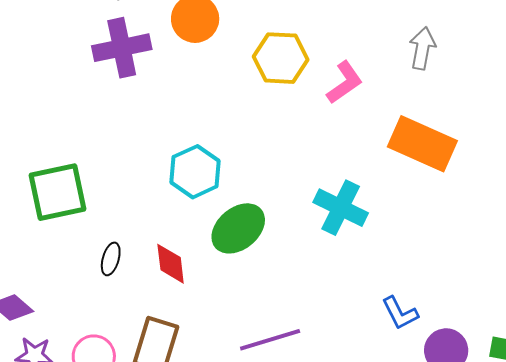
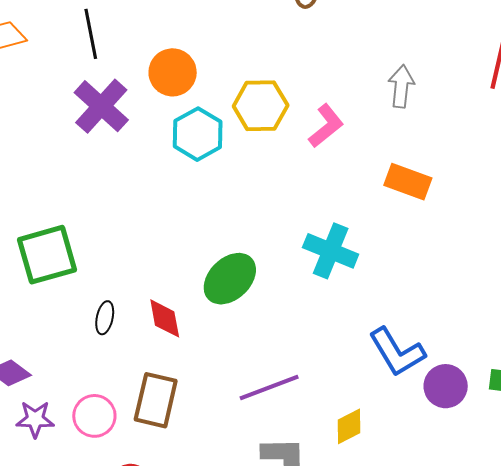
purple cross: (122, 48) -> (101, 106), turned -32
orange rectangle: (422, 144) -> (408, 182), size x0.7
cyan hexagon: (195, 172) -> (198, 134), moved
blue L-shape: (400, 313) -> (397, 352), size x1.5

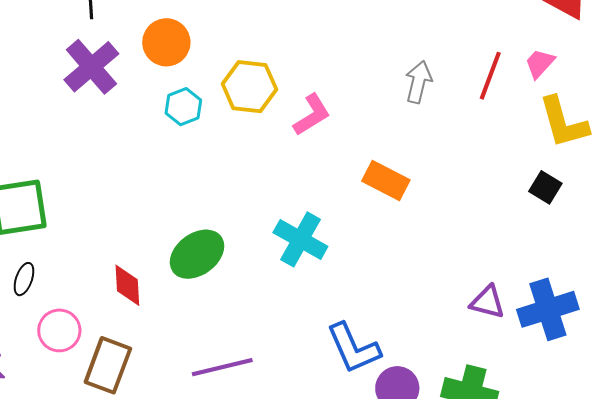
gray arrow: (401, 86) -> (418, 82), moved
cyan hexagon: (198, 134) -> (183, 107), size x0.7
black ellipse: (105, 318) -> (24, 279), moved
pink circle: (94, 416) -> (59, 330), moved

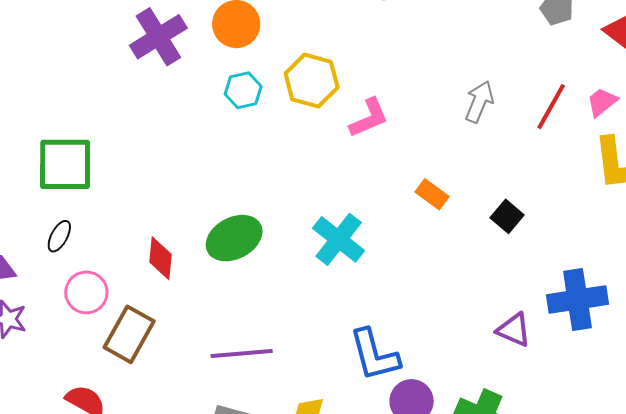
orange rectangle: (386, 181) -> (432, 194), size x0.7
black square: (545, 187) -> (507, 216), moved
blue cross: (548, 309) -> (577, 300), moved

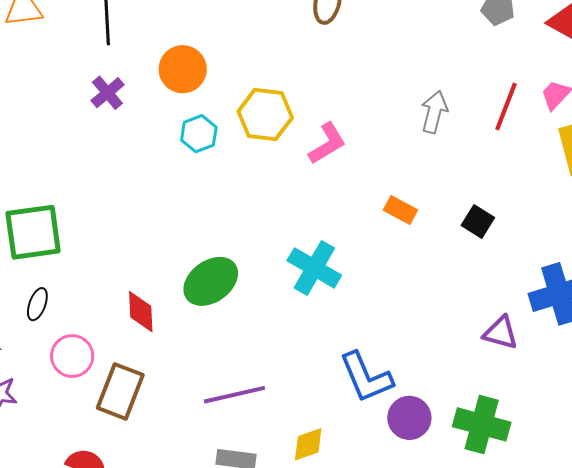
purple cross: (158, 37) -> (107, 93), size x0.6

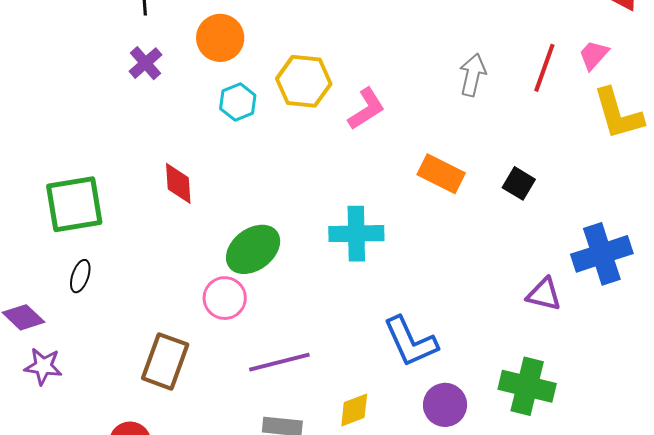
orange rectangle: (400, 210) -> (441, 174), size x1.4
cyan cross: (314, 268) -> (356, 234), turned -30
red diamond: (141, 312) -> (178, 183), moved
pink circle: (72, 356) -> (225, 298), moved
purple circle: (409, 418) -> (445, 405), moved

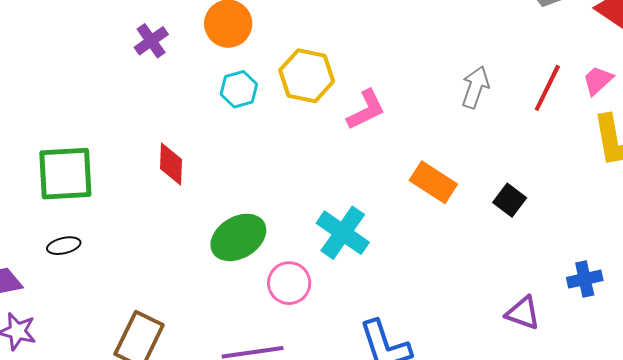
cyan cross: (356, 234) -> (343, 233), turned 30
blue cross: (602, 254) -> (585, 279), size x0.6
black ellipse: (80, 276) -> (64, 246), turned 52
pink circle: (225, 298) -> (289, 283), moved

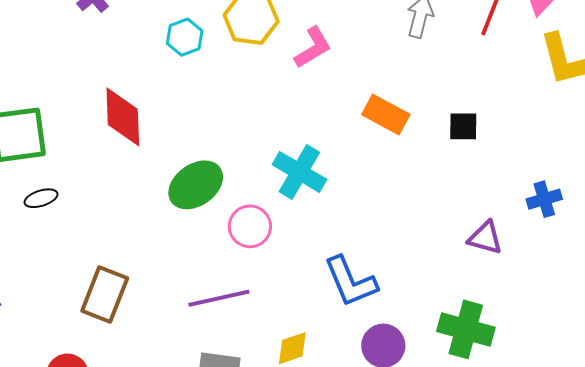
red diamond: (171, 164) -> (123, 117), size x1.4
black square: (510, 200) -> (463, 126), turned -32
black ellipse: (64, 246) -> (41, 198), moved

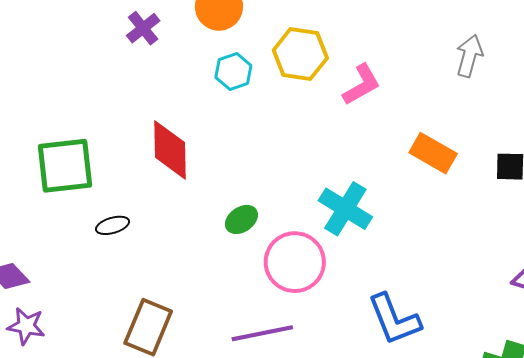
green ellipse: (196, 185) -> (241, 219), size x0.6
black ellipse: (41, 198) -> (113, 225), moved
pink circle: (250, 226) -> (295, 262), size x1.4

